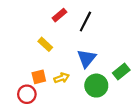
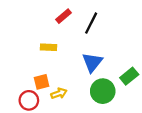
yellow rectangle: (45, 44) -> (48, 47), turned -40
yellow arrow: (62, 78) -> (59, 93), moved

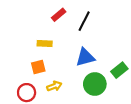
blue triangle: (92, 62) -> (85, 57), turned 36
orange square: (42, 82) -> (38, 67), moved

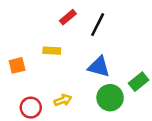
blue triangle: (85, 57) -> (99, 67), turned 30
orange square: (38, 67) -> (17, 65), moved

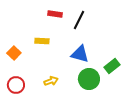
red rectangle: (68, 17) -> (55, 14), turned 48
orange square: (17, 65) -> (14, 53), turned -32
red circle: (31, 108) -> (16, 85), moved

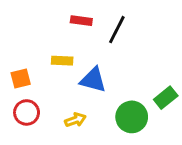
orange square: (14, 53) -> (21, 78), turned 32
blue triangle: (80, 54) -> (93, 80), moved
red circle: (16, 85) -> (27, 112), moved

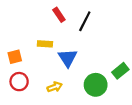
red rectangle: (81, 21) -> (59, 15), turned 48
blue triangle: (93, 80) -> (68, 58), turned 42

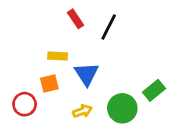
orange square: (15, 57) -> (49, 84), moved
yellow arrow: (55, 87) -> (82, 111), moved

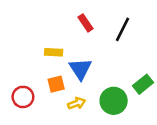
red rectangle: (76, 19) -> (85, 23), moved
black line: (109, 27) -> (122, 29), moved
orange square: (49, 84) -> (56, 84), moved

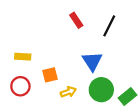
yellow rectangle: (54, 52) -> (23, 57), moved
blue triangle: (80, 69) -> (92, 61), moved
green rectangle: (143, 84) -> (127, 97), moved

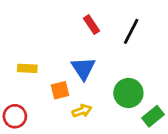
blue triangle: (92, 61) -> (83, 68), moved
red circle: (20, 86) -> (15, 116), moved
green circle: (101, 90) -> (128, 93), moved

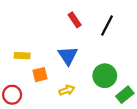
orange square: (60, 90) -> (40, 75), moved

